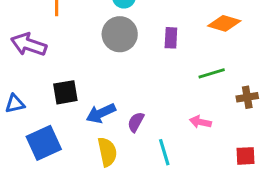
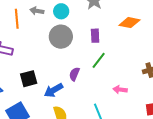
green line: (212, 73) -> (99, 60), moved, turned -30
purple semicircle: (136, 122) -> (74, 74), moved

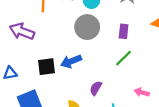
purple semicircle: (74, 74) -> (96, 88), moved
blue arrow: (54, 90) -> (71, 61), moved

